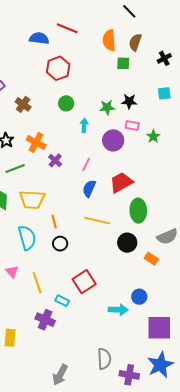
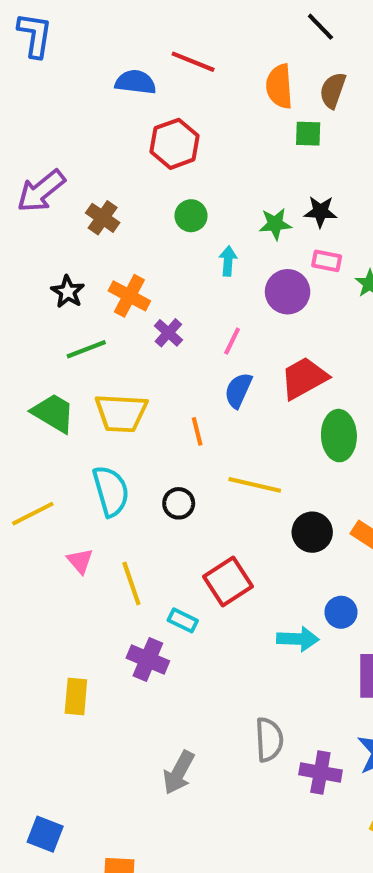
yellow line: (97, 221) -> (255, 485), moved
orange line: (54, 222) -> (197, 431), moved
black circle: (127, 243) -> (312, 532), moved

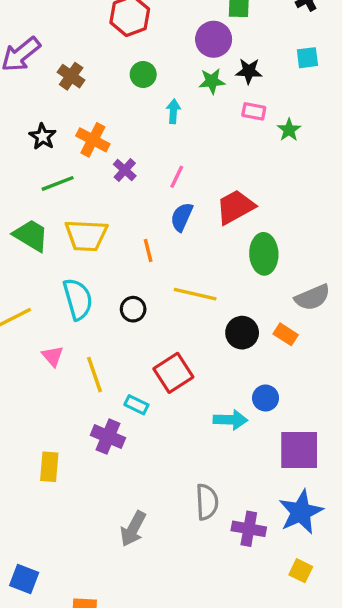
purple circle: (288, 292) -> (214, 39), moved

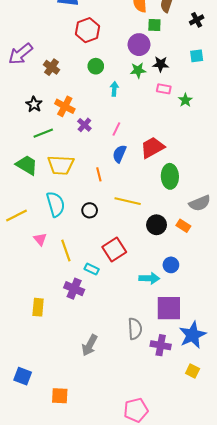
purple square: (299, 450) -> (169, 308), moved

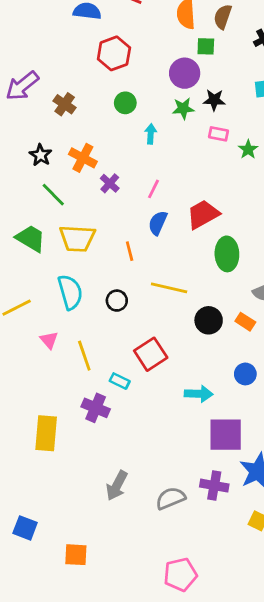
green line: (43, 133) -> (53, 195), turned 66
blue circle: (171, 265) -> (245, 374), moved
yellow rectangle: (38, 307) -> (46, 433), size x1.4
gray semicircle: (135, 329) -> (170, 498), moved, turned -110

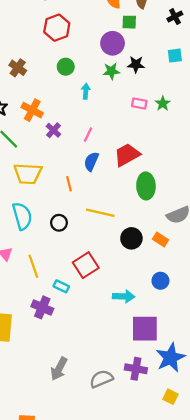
pink rectangle: (218, 134) -> (139, 103), moved

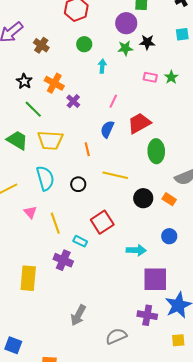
pink line: (88, 135) -> (113, 101), moved
gray semicircle: (101, 379) -> (116, 336), moved
yellow square: (170, 397) -> (178, 340), turned -32

